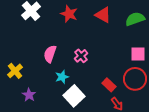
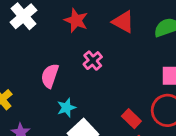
pink cross: (81, 56) -> (93, 61), moved

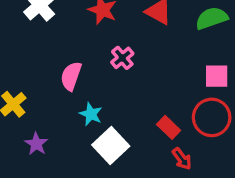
cyan star: (66, 108) -> (91, 114), turned -30

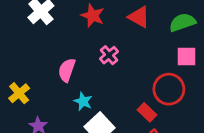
pink square: (217, 76) -> (187, 56), moved
red circle: (212, 117) -> (169, 89), moved

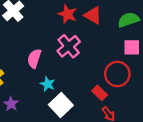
red star: (93, 16) -> (68, 14), moved
pink cross: (109, 55) -> (69, 46), size x1.5

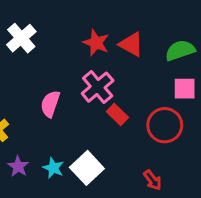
cyan star: (48, 84) -> (53, 168), moved
red rectangle: (100, 93) -> (117, 114), moved

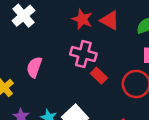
pink cross: (98, 87) -> (83, 54), turned -35
pink semicircle: (50, 104) -> (34, 67), moved

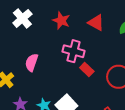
red star: (82, 19) -> (61, 21), moved

